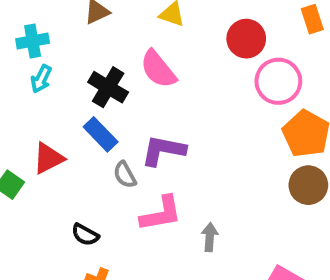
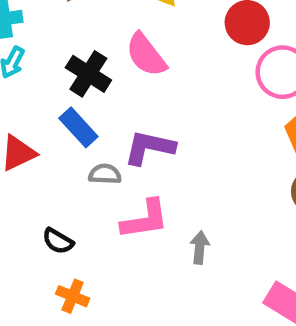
gray semicircle: (125, 175) -> (105, 174), turned 120

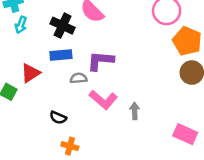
blue rectangle: (78, 127) -> (61, 55), turned -45
pink L-shape: (145, 219) -> (103, 100), turned 56

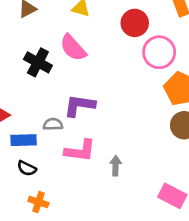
blue rectangle: (61, 55) -> (24, 140), moved
pink L-shape: (103, 100) -> (80, 151), turned -36

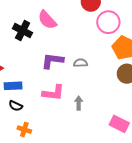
gray semicircle: (53, 124) -> (80, 63), moved

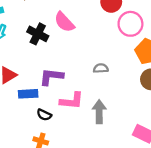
purple L-shape: (52, 61) -> (51, 77), moved
gray arrow: (79, 103) -> (99, 112), size x1.5
black semicircle: (16, 106) -> (44, 115), moved

